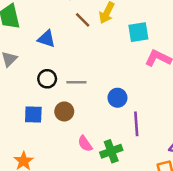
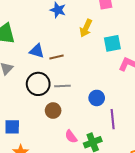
brown line: (83, 20) -> (56, 57), moved, turned -56
black circle: (47, 79) -> (38, 84), size x1.5
blue square: (33, 115) -> (12, 127), moved

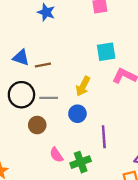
yellow arrow: (86, 28) -> (83, 86), moved
blue circle: (97, 98) -> (77, 114), moved

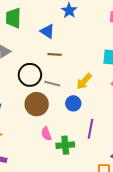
blue triangle: (21, 58) -> (47, 31), moved
brown circle: (37, 125) -> (37, 104), size x1.5

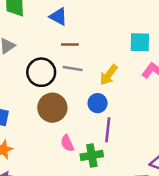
gray line: (52, 84) -> (73, 68), moved
purple line: (91, 129) -> (108, 130), moved

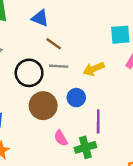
brown line: (70, 45) -> (54, 44), turned 42
yellow arrow: (109, 75) -> (94, 69), turned 36
blue circle: (98, 103) -> (76, 98), moved

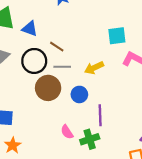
blue triangle: (40, 18) -> (30, 29), moved
black circle: (29, 73) -> (34, 61), moved
brown circle: (43, 106) -> (48, 88), moved

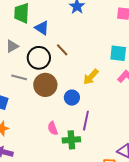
gray line: (62, 67) -> (19, 77), moved
yellow arrow: (94, 68) -> (91, 77), turned -36

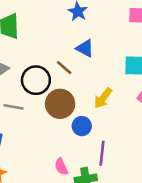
blue triangle: (42, 28) -> (85, 48), moved
brown circle: (45, 85) -> (60, 104), moved

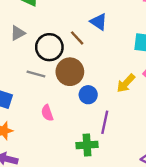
yellow arrow: (103, 98) -> (126, 83), moved
gray line: (13, 107) -> (36, 74), moved
pink semicircle: (61, 167) -> (47, 113), moved

